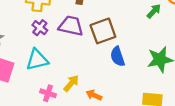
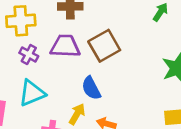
blue semicircle: (118, 56) -> (91, 88), moved

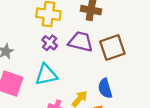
blue semicircle: (91, 88) -> (105, 88), moved

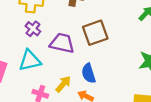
purple trapezoid: (81, 42) -> (62, 43), moved

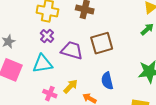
blue semicircle: (89, 73) -> (107, 81), moved

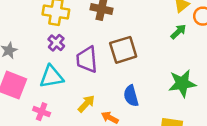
purple trapezoid: (72, 50) -> (87, 60), turned -110
pink cross: (50, 94) -> (42, 112), moved

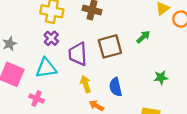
green arrow: (178, 32) -> (143, 37), moved
green star: (182, 83) -> (161, 78), size x0.6
yellow arrow: (86, 104) -> (86, 84), moved, turned -63

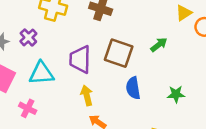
purple cross: (51, 38) -> (28, 37), moved
brown square: (110, 46) -> (119, 53), turned 30
blue semicircle: (116, 87) -> (133, 88), moved

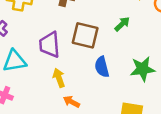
green star: (176, 94) -> (143, 69), size x1.5

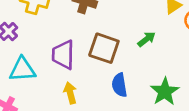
green star: (143, 69) -> (165, 92), turned -30

